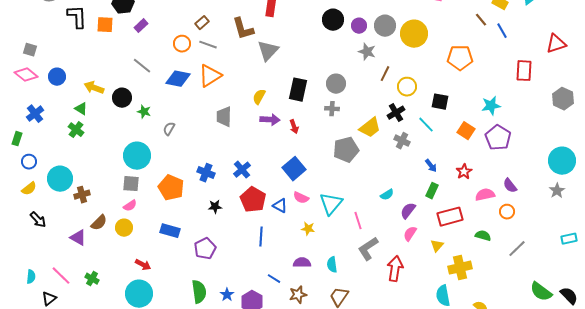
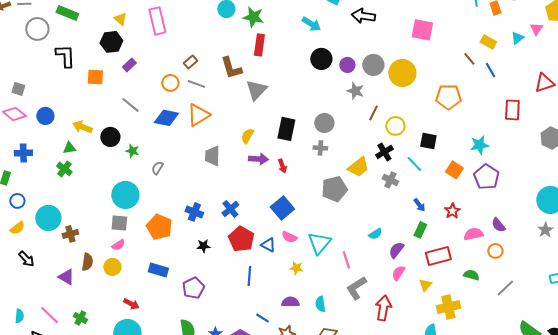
orange square: (105, 25) -> (95, 77), moved
green triangle: (81, 109) -> (69, 148), turned -40
blue cross: (35, 114) -> (23, 153), turned 36
brown semicircle: (99, 223) -> (87, 262), turned -36

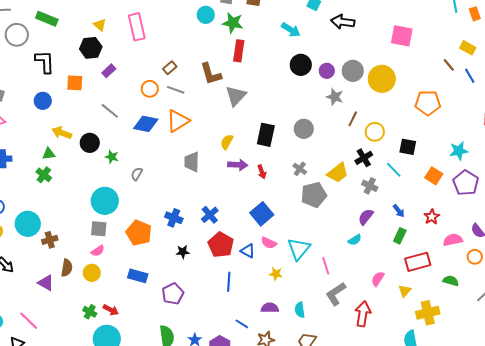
blue circle: (45, 116) -> (43, 101), moved
gray cross: (320, 148) -> (300, 169), moved, turned 32
purple semicircle: (396, 250) -> (366, 217), moved
green cross: (80, 318) -> (90, 312), moved

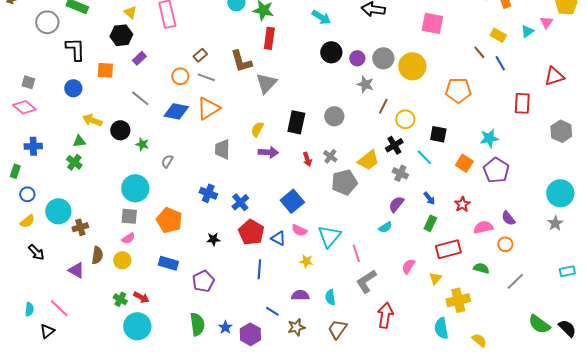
red arrow: (262, 172) -> (307, 159), moved
blue cross: (174, 218) -> (208, 193), moved
red arrow: (363, 314) -> (385, 315), moved

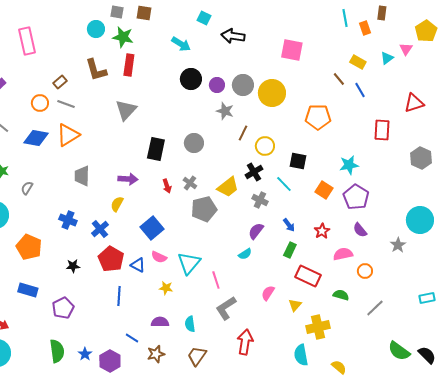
brown L-shape: (241, 61) -> (96, 70), moved
yellow semicircle: (257, 129) -> (117, 204), moved
purple semicircle: (508, 218) -> (360, 230), moved
gray star: (555, 223) -> (398, 245), moved
red rectangle: (448, 249) -> (308, 276), turned 40

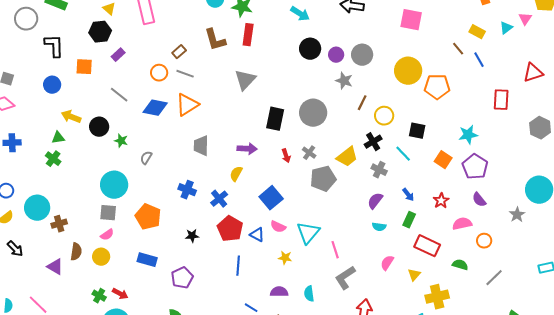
yellow circle: (272, 93) -> (408, 71), moved
gray circle: (194, 143) -> (313, 113), size x1.4
cyan semicircle: (245, 254) -> (379, 227), moved, turned 40

